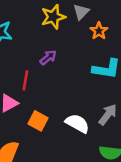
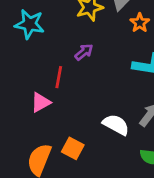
orange square: (38, 121) -> (73, 148), moved

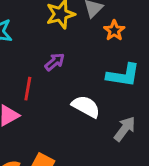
white semicircle: (116, 125) -> (86, 107), moved

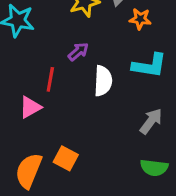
orange star: (114, 31) -> (140, 19), turned -30
white semicircle: (86, 107) -> (103, 81), moved, turned 64

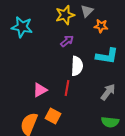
purple arrow: (78, 51) -> (67, 41), moved
red line: (50, 79) -> (67, 88), moved
pink triangle: (30, 107) -> (40, 90), moved

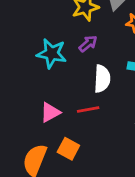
cyan star: (22, 27) -> (52, 53), moved
red line: (67, 88) -> (88, 110), turned 70

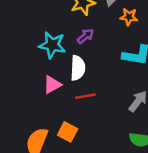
white semicircle: (102, 79) -> (78, 68), moved
pink triangle: (50, 112) -> (52, 85), moved

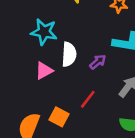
purple arrow: (85, 36) -> (98, 62), moved
red line: (85, 96) -> (88, 99), moved, turned -42

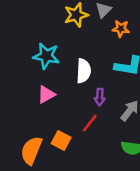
white semicircle: (69, 54) -> (84, 71), moved
purple arrow: (98, 62) -> (100, 97), moved, turned 133

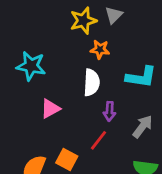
orange star: (121, 29) -> (100, 49), moved
cyan star: (46, 56) -> (31, 66), moved

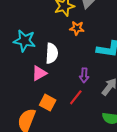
white semicircle: (92, 82) -> (52, 53), moved
orange square: (67, 160) -> (48, 103), moved

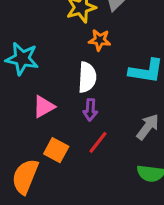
white semicircle: (52, 53) -> (87, 77), moved
purple arrow: (84, 75) -> (90, 110), moved

